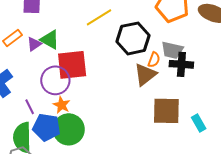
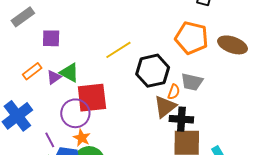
black cross: (181, 64) -> (181, 119), moved

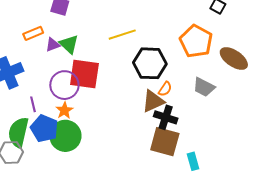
gray trapezoid: (192, 82) -> (204, 87), moved

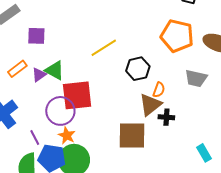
black hexagon: (150, 63) -> (138, 69), size x0.7
black cross: (166, 117) -> (166, 117), size x0.7
brown square: (165, 142) -> (132, 135), moved

